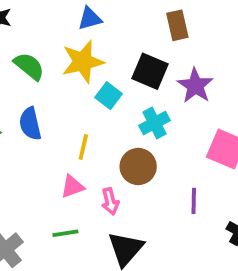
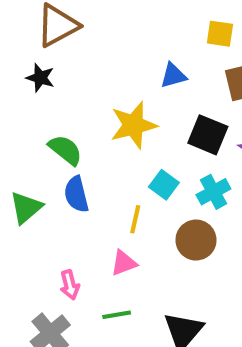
blue triangle: (90, 19) -> (173, 76), moved
green semicircle: (29, 66) -> (65, 150), moved
cyan square: (109, 96) -> (164, 185), moved
pink arrow: (110, 201) -> (70, 285), moved

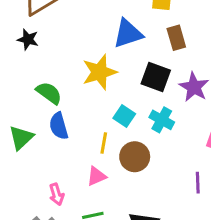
blue triangle: (173, 76) -> (128, 34), size x1.5
cyan cross: (213, 192) -> (162, 120), turned -30
brown circle: (196, 240) -> (135, 157), moved

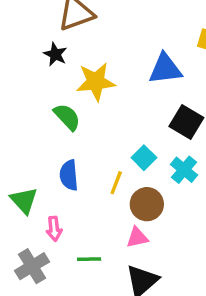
yellow star: (99, 72) -> (96, 82), moved
blue semicircle: (59, 126) -> (69, 175), moved
green triangle: (21, 138) -> (24, 200), moved, turned -40
pink triangle: (96, 176) -> (137, 238), moved

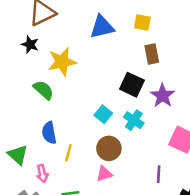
blue triangle: (165, 69) -> (102, 27), moved
yellow line: (116, 183) -> (68, 153), moved

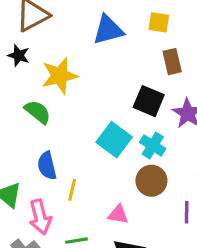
cyan square: (103, 114) -> (114, 140), size x1.5
brown circle: (109, 148) -> (151, 181), moved
pink arrow: (42, 173) -> (40, 217), size x1.5
pink triangle: (104, 174) -> (118, 214), turned 30

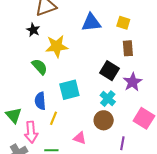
cyan square: (114, 140) -> (69, 90), moved, turned 30

